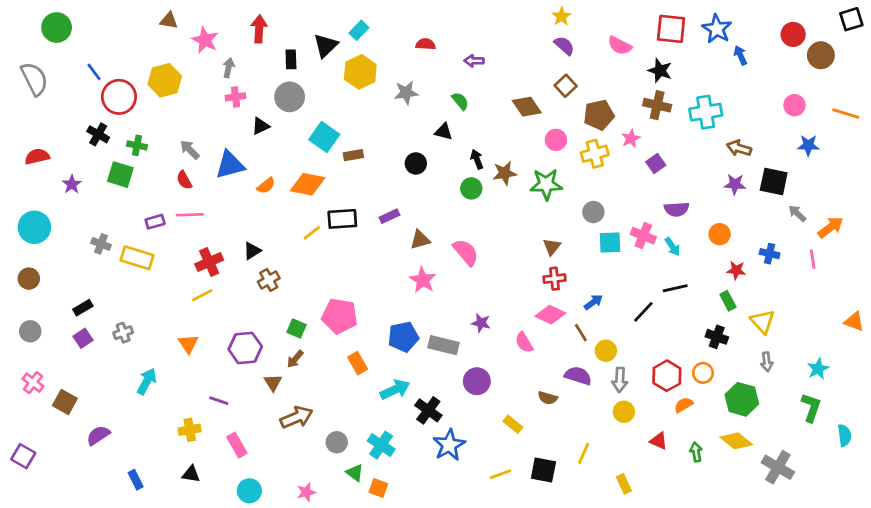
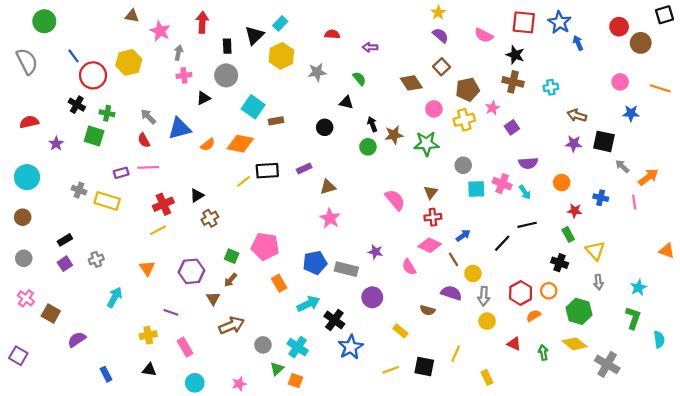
cyan cross: (706, 112) -> (551, 87), size x0.6
pink semicircle: (466, 252) -> (395, 200), moved
green triangle: (355, 473) -> (277, 369), turned 40

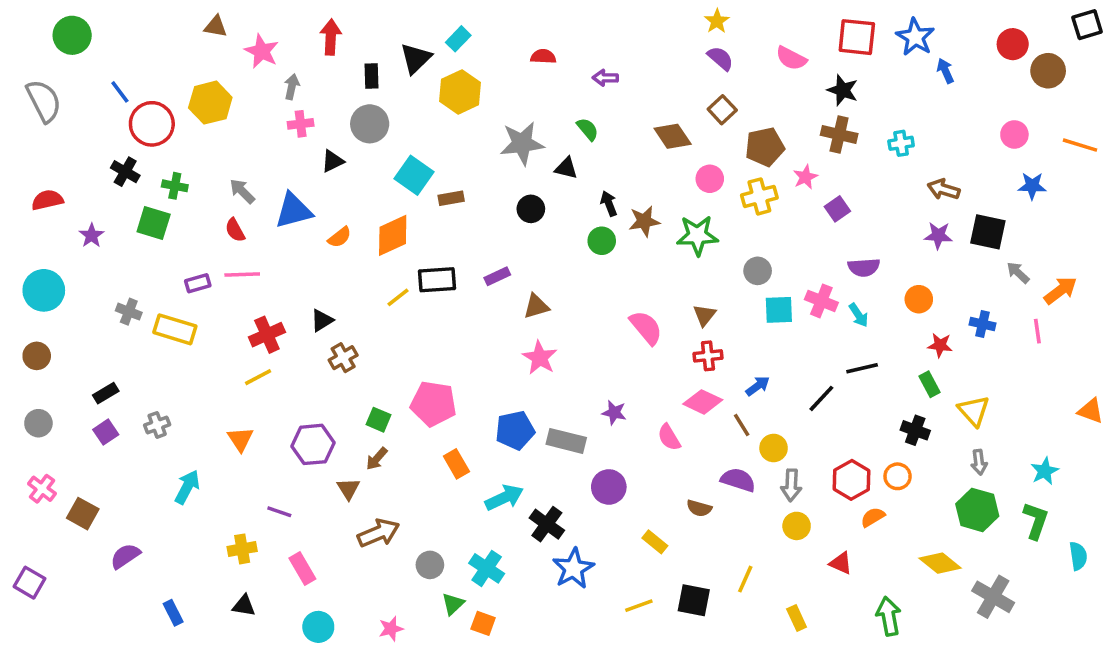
gray star: (317, 72) -> (522, 143), moved, size x1.4
orange diamond: (240, 144) -> (393, 235), turned -36
green hexagon: (579, 311) -> (977, 510), moved
green arrow: (543, 352) -> (889, 616), moved, size x1.5

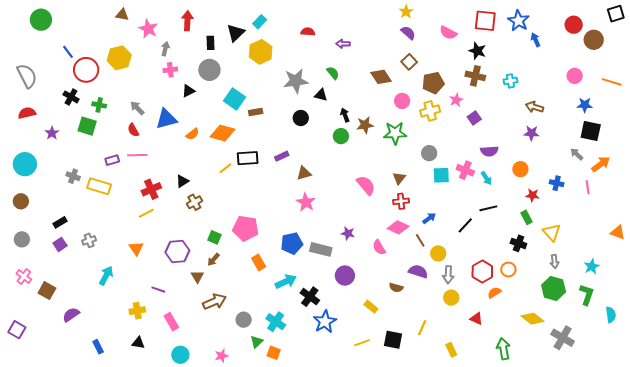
gray semicircle: (44, 101) -> (27, 76), moved
black square: (988, 232) -> (591, 131), moved
orange diamond: (393, 235) -> (223, 133), turned 40

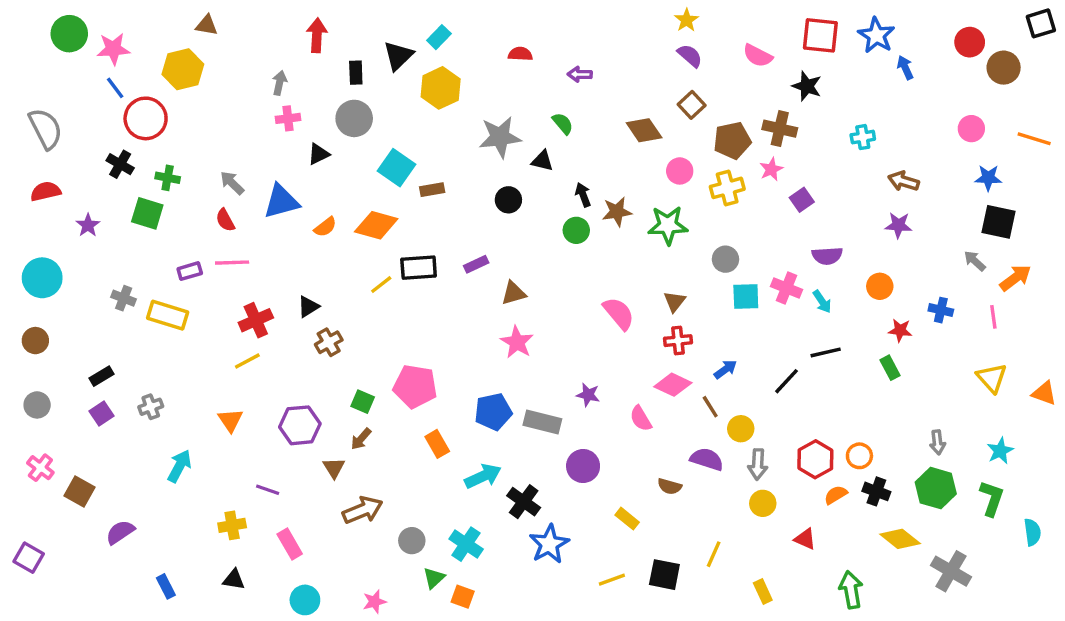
pink star: (148, 29) -> (113, 49), moved, turned -30
yellow hexagon: (119, 58) -> (183, 69), moved
brown cross: (475, 76) -> (780, 129), moved
yellow triangle: (552, 232) -> (992, 378), moved
black cross: (518, 243) -> (876, 491), moved

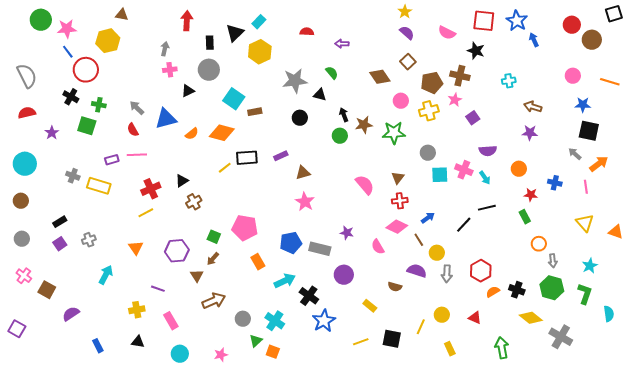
orange circle: (859, 456) -> (539, 244), moved
yellow circle: (763, 503) -> (442, 315), moved

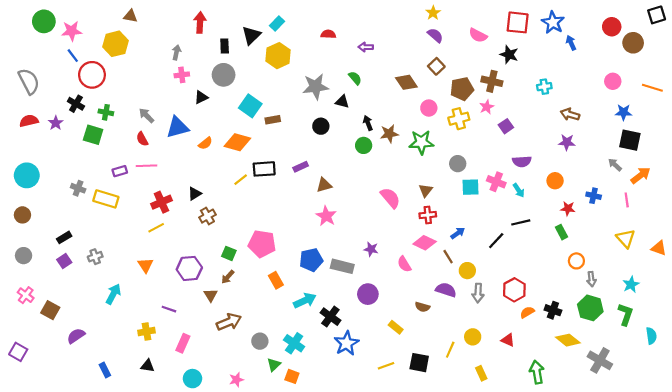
purple star: (52, 133) -> (56, 123), moved
pink rectangle: (171, 321) -> (183, 343), turned 54

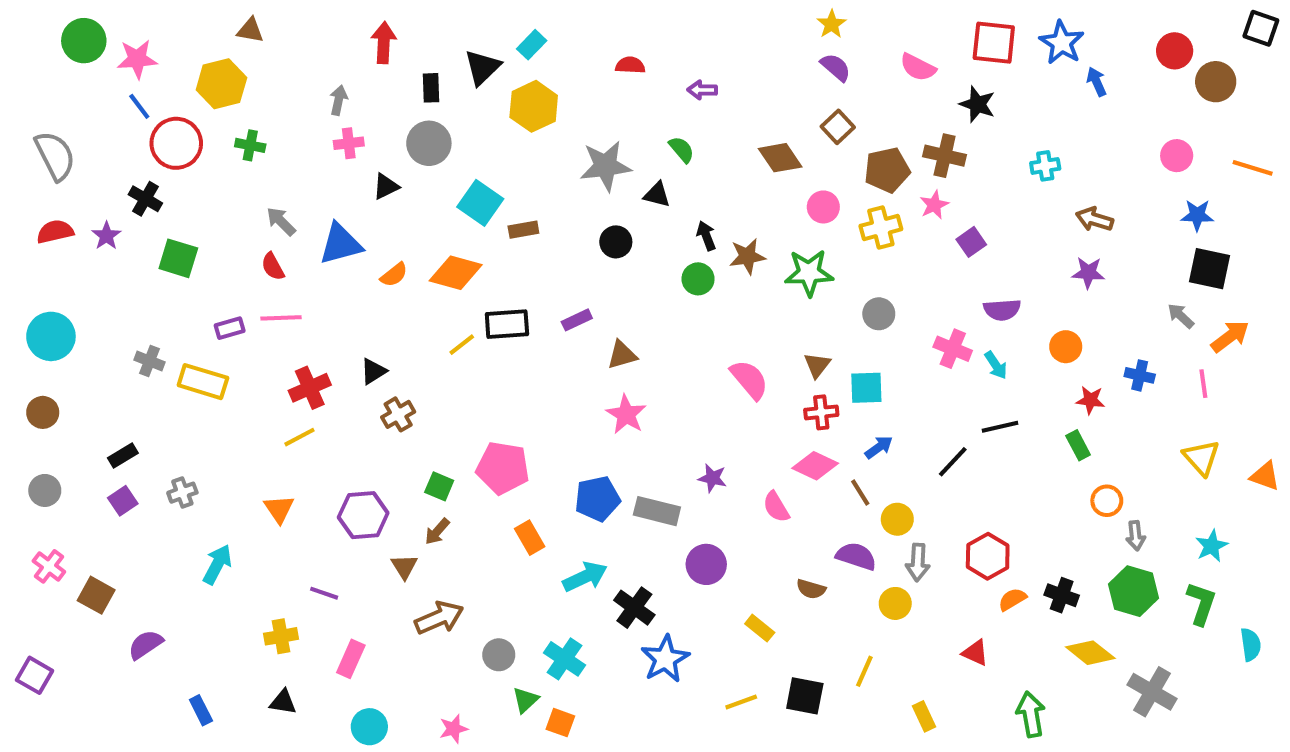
black square: (657, 15) -> (1261, 28), turned 36
green cross: (106, 112) -> (250, 145), moved
cyan square: (471, 187) -> (866, 388), moved
yellow circle: (473, 337) -> (895, 603), moved

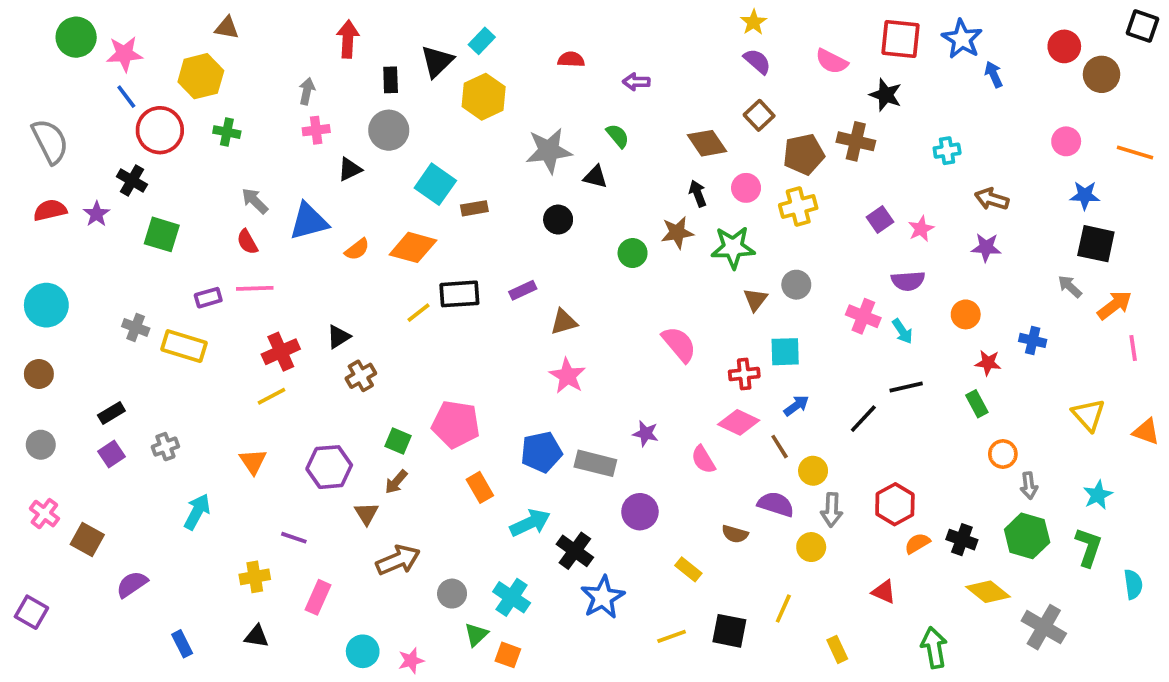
pink star: (934, 205) -> (921, 229), moved
black arrow: (706, 236) -> (698, 193), moved
brown triangle: (817, 365) -> (755, 300), moved
pink line: (1203, 384) -> (1133, 348), moved
cyan circle: (369, 727) -> (363, 651), moved

